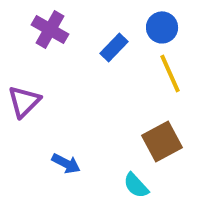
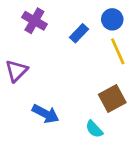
blue arrow: (66, 164) -> (46, 114), size x1.4

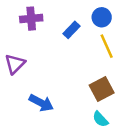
purple cross: (34, 21) -> (31, 19), turned -35
cyan semicircle: (94, 129) -> (100, 119), moved

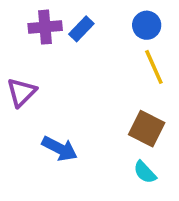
blue rectangle: (71, 30) -> (81, 29), moved
brown square: (102, 89) -> (147, 129), turned -35

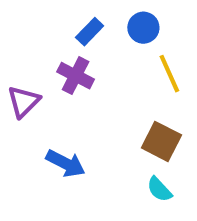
blue circle: (147, 25) -> (143, 28), moved
purple cross: (45, 27) -> (76, 76), moved, turned 32

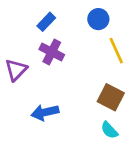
blue rectangle: (90, 32) -> (46, 22), moved
blue arrow: (66, 163) -> (45, 112), turned 140

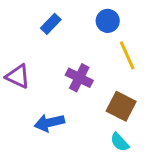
purple cross: (52, 52) -> (79, 78), moved
purple triangle: (16, 70) -> (18, 76), turned -50

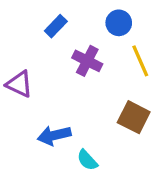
purple cross: (79, 78) -> (87, 61), moved
cyan semicircle: (120, 142) -> (87, 160), moved

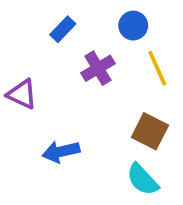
purple cross: (87, 61) -> (98, 68), turned 32
cyan semicircle: (87, 160) -> (142, 179), moved, size x1.4

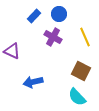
blue circle: (133, 26) -> (59, 14), moved
purple cross: (98, 68) -> (53, 37), turned -30

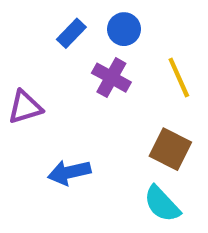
purple triangle: (12, 51) -> (25, 107), turned -42

